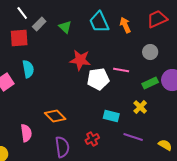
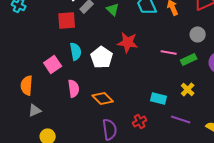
white pentagon: (98, 79) -> (102, 57), moved, turned -30
green rectangle: (150, 83) -> (189, 59), moved
pink semicircle: (26, 133) -> (74, 88), moved

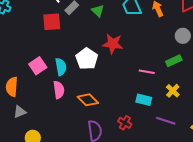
cyan semicircle: (76, 51) -> (61, 67), moved
pink line: (169, 52) -> (147, 72), moved
red cross: (140, 121) -> (125, 123), turned -32

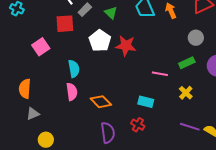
white pentagon: (87, 59) -> (100, 41), moved
pink square: (38, 66) -> (41, 47), moved
cyan rectangle: (144, 100) -> (146, 102), moved
purple line: (166, 121) -> (190, 127), moved

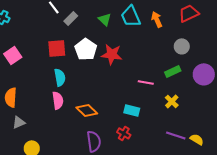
green triangle: (111, 13) -> (105, 19), moved
red square: (65, 24) -> (57, 48), moved
pink square: (41, 47) -> (13, 55), moved

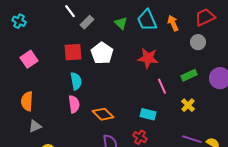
gray circle: (182, 46) -> (198, 42), moved
red star: (112, 54) -> (148, 58), moved
pink line: (146, 82) -> (162, 86), turned 56

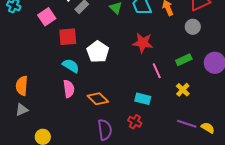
white pentagon: (102, 53) -> (98, 52), moved
pink square: (29, 59) -> (47, 17), moved
cyan semicircle: (76, 81) -> (71, 66), turned -48
gray triangle: (35, 126) -> (22, 110), moved

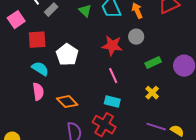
gray circle: (193, 27) -> (136, 37), moved
pink line: (157, 71) -> (113, 76), moved
red cross: (135, 122) -> (104, 125), size x1.6

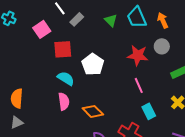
cyan rectangle: (112, 102) -> (149, 111), moved, turned 49

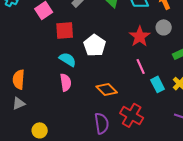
red star: (138, 55) -> (140, 36), turned 30
orange diamond: (93, 111) -> (107, 89), moved
cyan rectangle: (149, 111) -> (158, 84), moved

